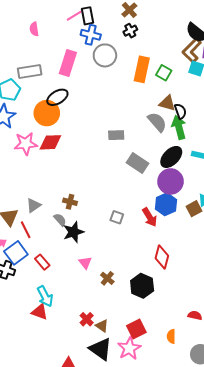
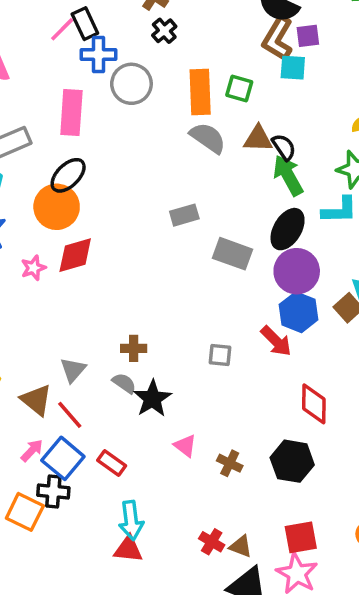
gray semicircle: (157, 122) -> (208, 138), moved
pink star: (26, 144) -> (33, 268), size x0.6
cyan arrow: (45, 296) -> (131, 520), turned 35
red square: (136, 329) -> (301, 537), turned 30

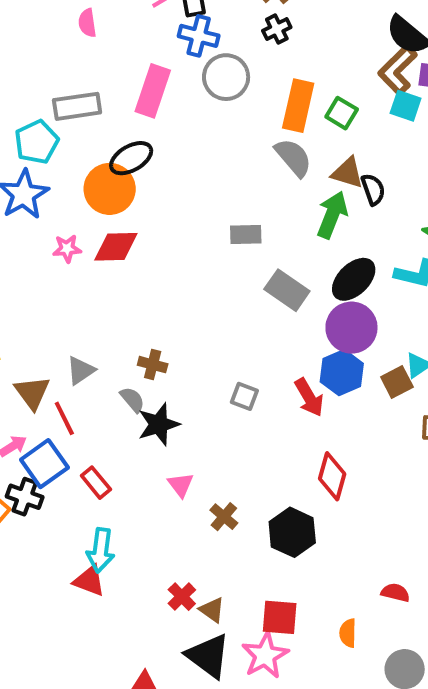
green arrow: (288, 175) -> (332, 215), moved, turned 36

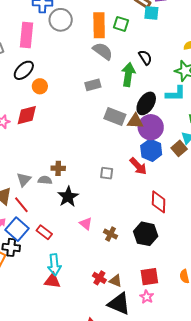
brown triangle: (348, 173) -> (135, 121), moved
orange circle: (110, 189) -> (40, 86), moved, size x0.6
gray rectangle: (246, 235) -> (93, 85), moved
gray semicircle: (132, 400) -> (45, 180), moved, turned -32
pink star: (265, 655) -> (147, 297), size x0.6

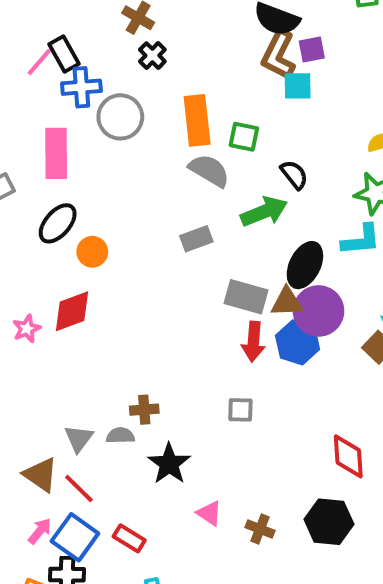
green square: (121, 24) -> (244, 137), moved
green arrow: (128, 75) -> (264, 212), turned 65
blue hexagon: (151, 150) -> (298, 342), moved
red arrow: (138, 166) -> (253, 342), moved, turned 54

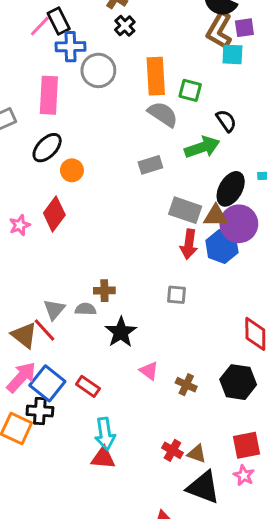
red diamond: (72, 311) -> (54, 214), turned -36
red line: (79, 488) -> (45, 330), moved
pink arrow: (40, 531) -> (21, 377), size x1.6

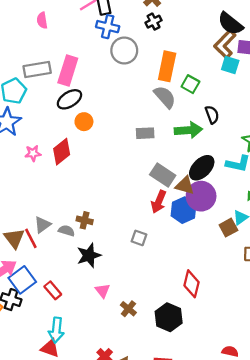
pink rectangle: (49, 95) -> (68, 71), moved

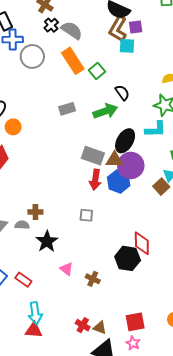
orange rectangle: (167, 66) -> (73, 61), turned -30
green square: (190, 84) -> (97, 71), turned 35
gray semicircle: (165, 97) -> (72, 30), moved
gray rectangle: (145, 133) -> (67, 109), moved
black hexagon: (169, 317) -> (128, 258), moved

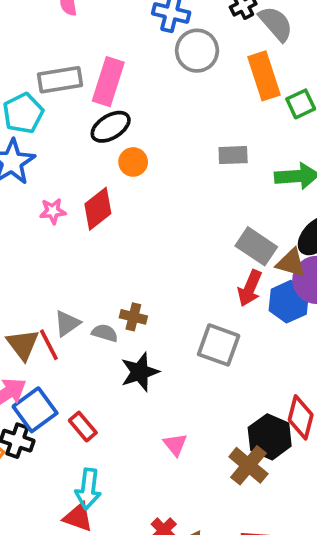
gray square: (86, 215) -> (219, 345), size x1.6
pink triangle: (66, 269) -> (175, 445), moved
brown cross: (93, 279) -> (248, 465), moved, size x1.5

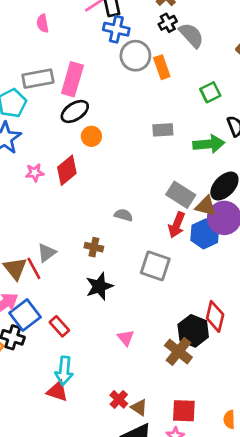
orange rectangle: (264, 76) -> (162, 67), moved, size x0.7
gray semicircle: (105, 333) -> (123, 215), moved

